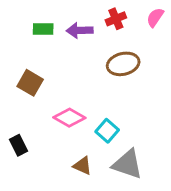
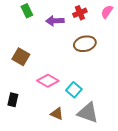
green rectangle: (43, 29) -> (27, 11), moved, turned 64
black rectangle: (18, 145) -> (13, 100), turned 40

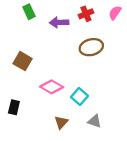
gray triangle: (88, 113) -> (95, 121), size x0.6
brown triangle: (57, 114) -> (61, 122), turned 48

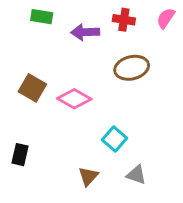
green rectangle: (29, 12) -> (42, 17), turned -56
red cross: (86, 14) -> (124, 20), turned 32
pink diamond: (52, 87) -> (74, 99), moved

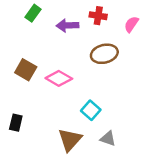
green rectangle: (42, 17) -> (33, 13), turned -63
pink semicircle: (166, 18) -> (131, 24), moved
brown triangle: (88, 176) -> (70, 140), size x1.5

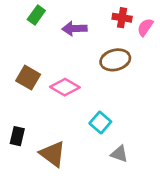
red cross: (98, 16) -> (122, 18), moved
brown triangle: (70, 140) -> (53, 154), moved, turned -35

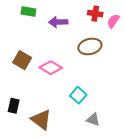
green rectangle: (36, 15) -> (28, 11), turned 64

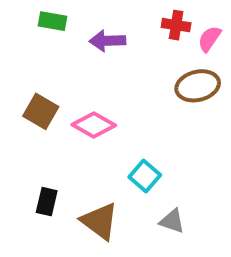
brown ellipse: (90, 46) -> (198, 86), moved
black rectangle: (14, 106) -> (47, 202), moved
brown triangle: (41, 120) -> (100, 221), moved

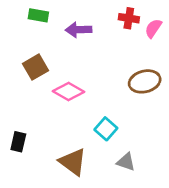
brown ellipse: (198, 86) -> (145, 81), moved
brown square: (41, 111) -> (36, 67), moved, turned 30
black rectangle: (47, 202) -> (18, 142), moved

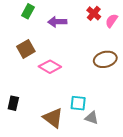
green rectangle: (38, 15) -> (28, 11), turned -72
red cross: (129, 18) -> (94, 13), turned 32
cyan square: (106, 129) -> (78, 103), moved, turned -35

